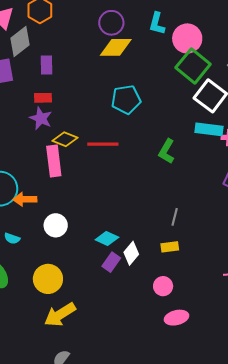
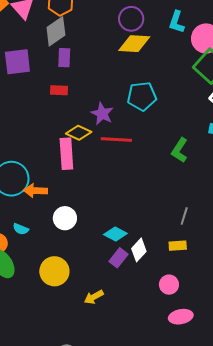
gray diamond: (20, 41) -> (56, 31), moved
purple star: (41, 118) -> (102, 114), moved
yellow arrow: (60, 315) -> (94, 297), moved, size x0.6

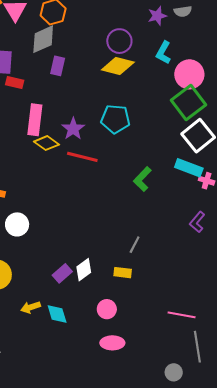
purple rectangle: (64, 58) -> (58, 66), moved
red rectangle: (59, 90) -> (15, 82), moved
pink rectangle: (66, 154) -> (35, 120), moved
cyan diamond: (115, 234) -> (57, 314), moved, turned 35

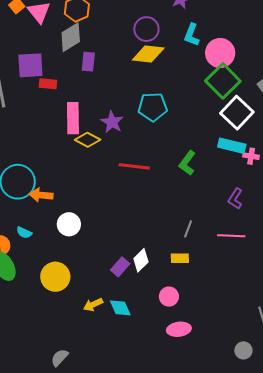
red line: (82, 157) -> (134, 166), moved
purple L-shape: (197, 222) -> (235, 199), moved
pink line: (182, 315) -> (231, 236), moved

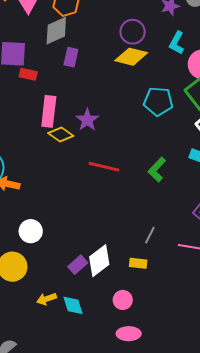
cyan pentagon: (153, 107) -> (158, 101), moved
white circle: (69, 224) -> (31, 231), moved
white diamond: (141, 260) -> (99, 261), size x1.4

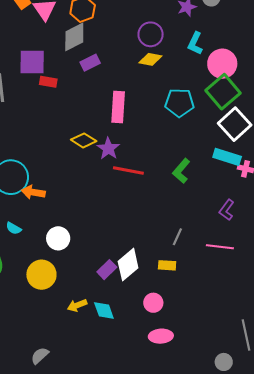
purple rectangle: (71, 57) -> (90, 63), turned 54
yellow diamond: (131, 57) -> (150, 59), size x0.7
pink rectangle: (49, 111) -> (118, 107), moved
purple star: (87, 120) -> (108, 149), moved

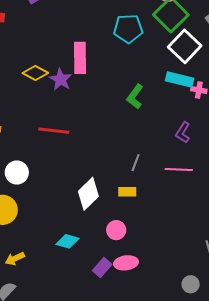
pink rectangle: (118, 107) -> (80, 58), moved
red line: (128, 170) -> (54, 131), moved
purple rectangle: (107, 270) -> (102, 267), moved
yellow arrow: (77, 305) -> (15, 259), moved
cyan diamond: (104, 311) -> (67, 241), turned -50

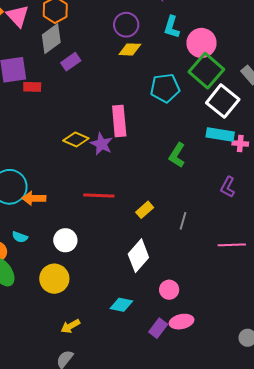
pink line: (179, 170) -> (232, 245), moved
yellow rectangle: (127, 192) -> (145, 210), moved, turned -36

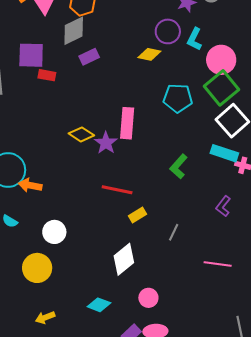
purple circle: (126, 25) -> (168, 31), moved
red line: (99, 196) -> (117, 190), moved

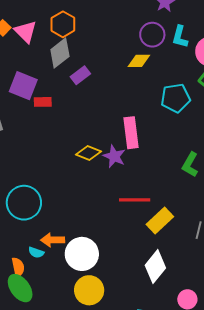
purple square: (31, 55) -> (23, 86), turned 32
orange arrow: (30, 185) -> (53, 240), moved
yellow rectangle: (138, 215) -> (160, 220), size x1.5
white circle: (54, 232) -> (82, 254), size x1.4
yellow circle: (37, 268) -> (89, 290), moved

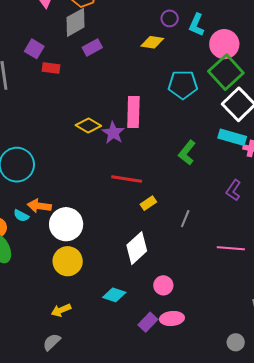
purple circle: (152, 35) -> (170, 18), size x0.7
purple square: (23, 86) -> (34, 49), size x0.7
yellow rectangle: (160, 220) -> (148, 203), size x0.6

